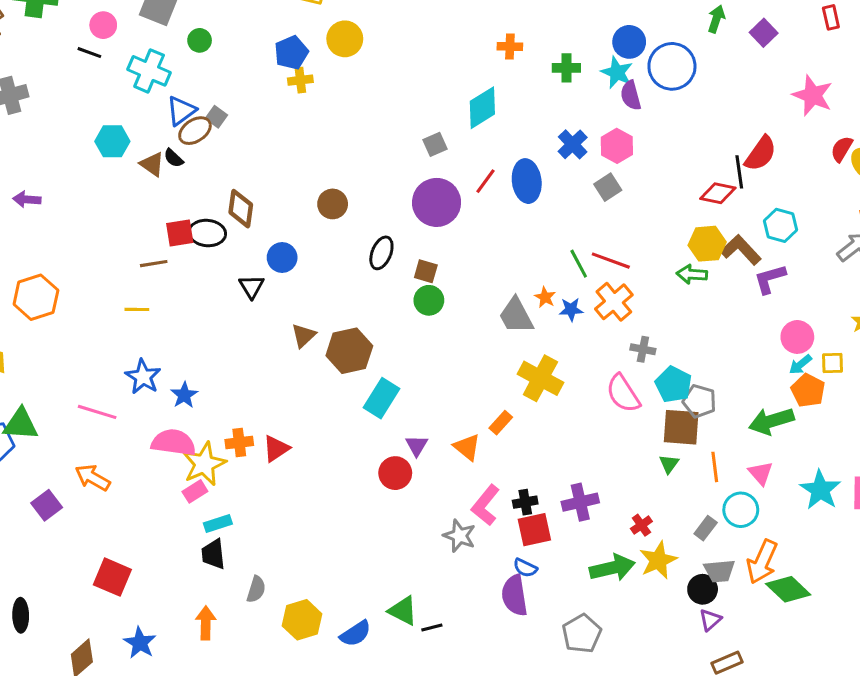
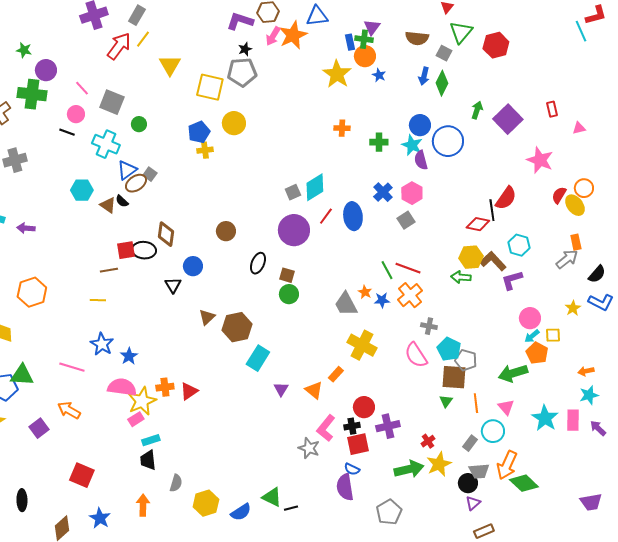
purple square: (764, 33) -> (508, 119), size x1.6
cyan diamond: (482, 108) -> (315, 187), moved
red circle: (395, 473) -> (364, 407), moved

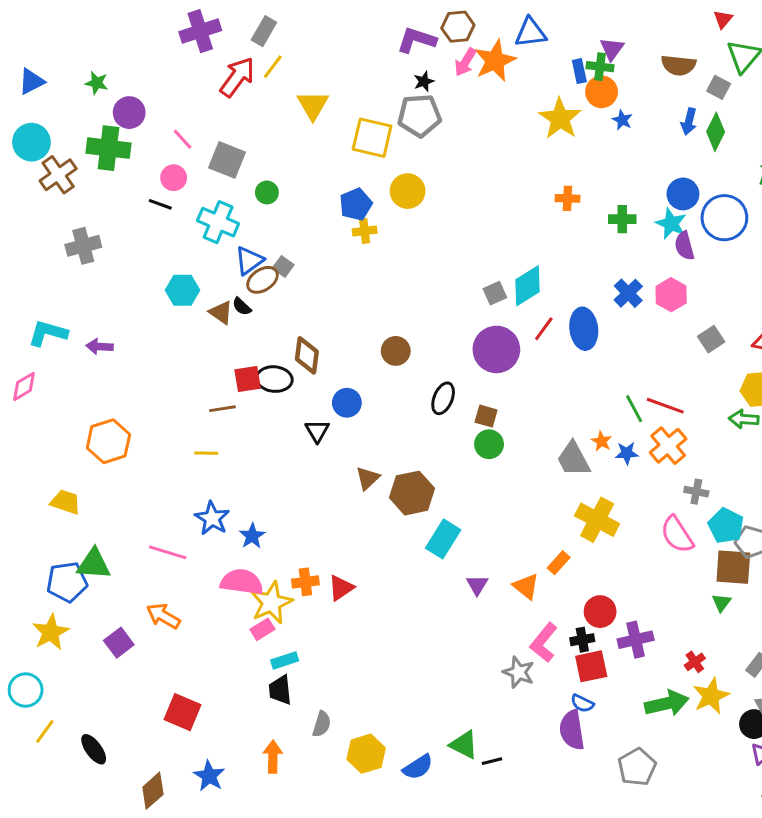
gray square: (406, 220) -> (711, 339), moved
black ellipse: (22, 500) -> (94, 749), turned -35

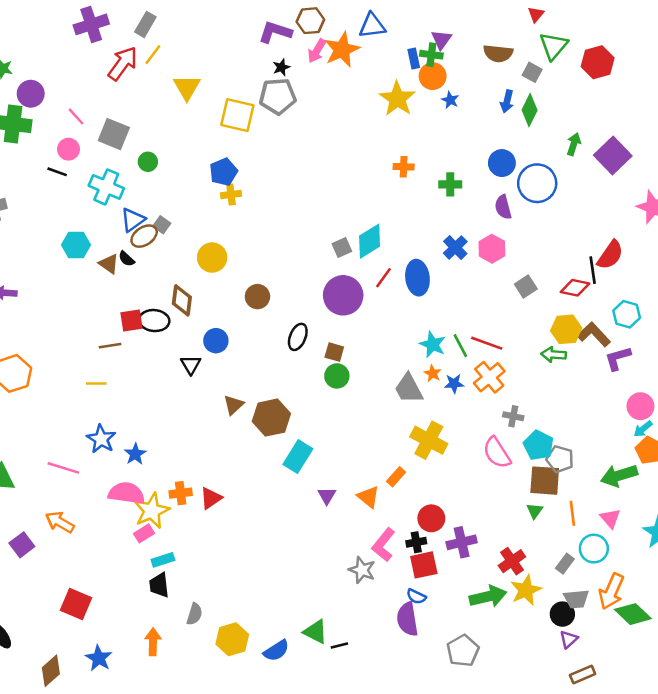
yellow circle: (408, 191) -> (212, 258), moved
cyan star: (671, 224) -> (433, 344), moved
red cross: (695, 662) -> (512, 561), size x1.5

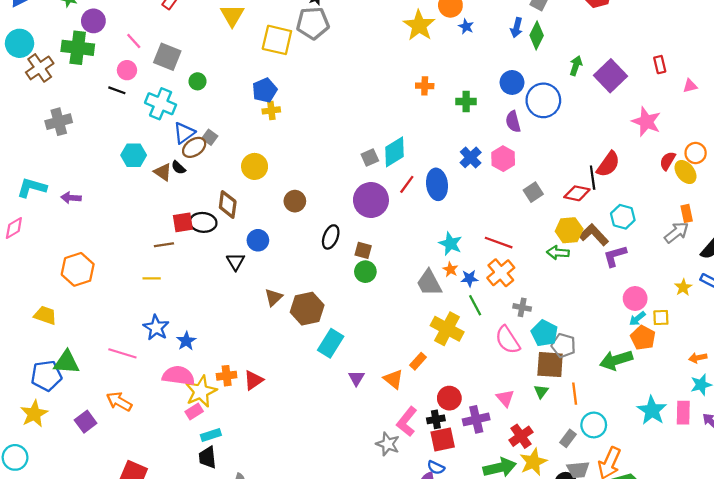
green line: (460, 346) -> (475, 305), moved
pink triangle: (610, 518) -> (505, 398), moved

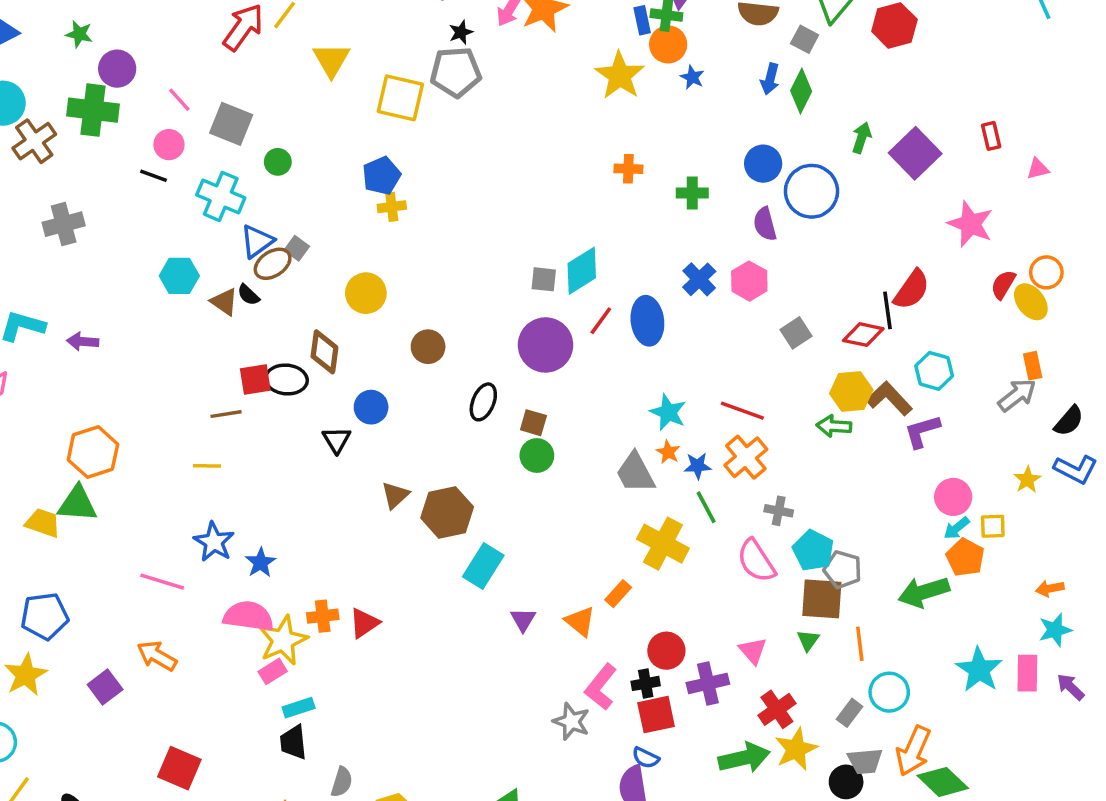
gray square: (370, 157) -> (544, 279), turned 30
green triangle: (67, 362) -> (77, 504), moved

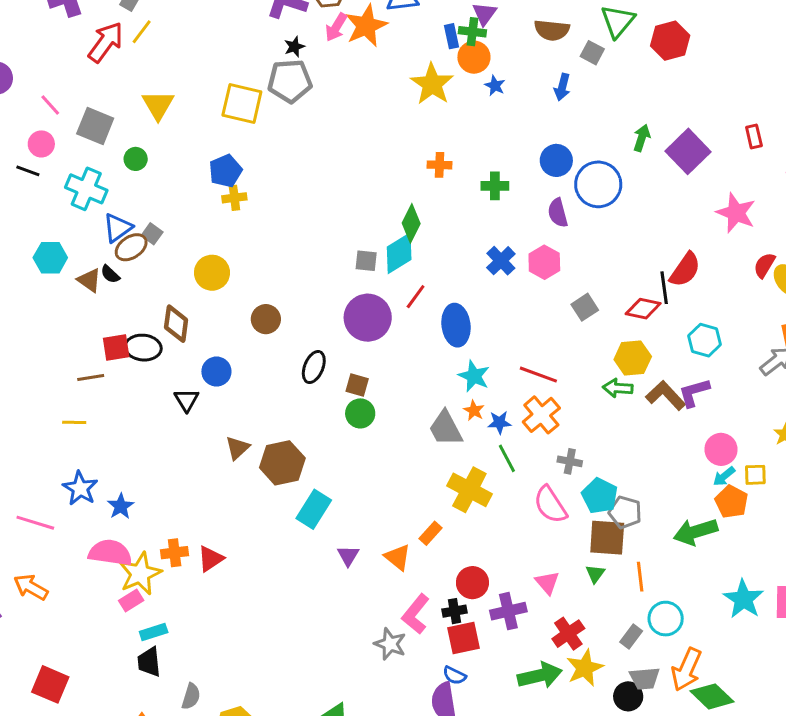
yellow triangle: (331, 60) -> (158, 105), moved
green diamond: (801, 91) -> (411, 223), moved
blue ellipse: (647, 321) -> (456, 325), moved
brown L-shape: (889, 398) -> (666, 395), moved

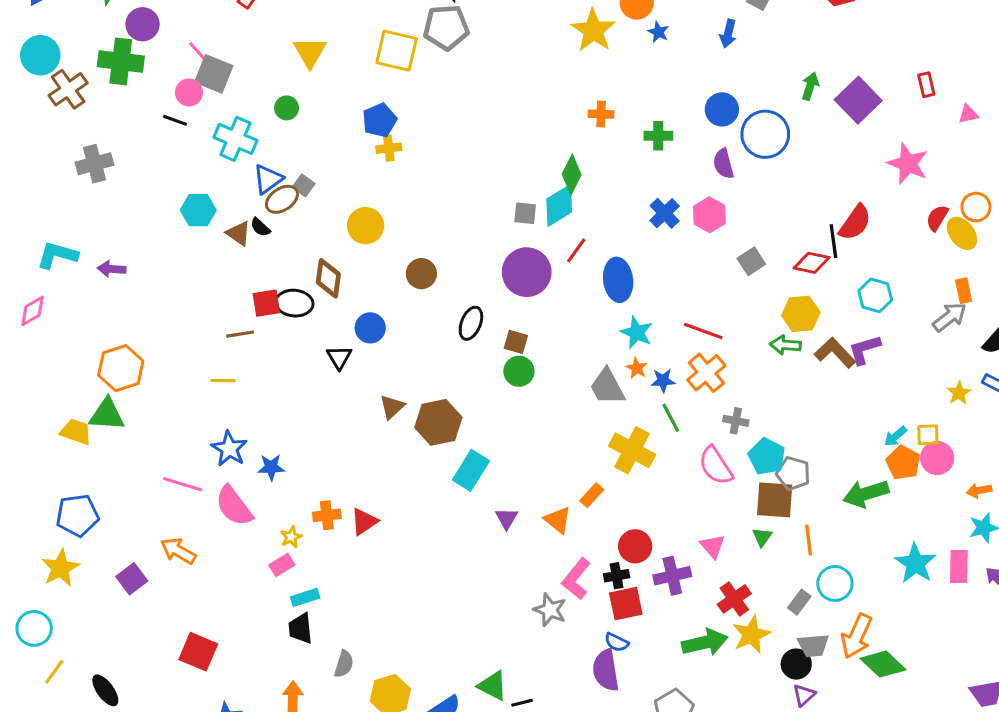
gray square: (95, 126) -> (214, 74), moved
pink circle: (721, 449) -> (937, 458), moved
blue star: (121, 506) -> (271, 467), turned 30
pink semicircle: (110, 553) -> (234, 506), moved, turned -135
yellow star: (140, 574) -> (291, 537), size x0.5

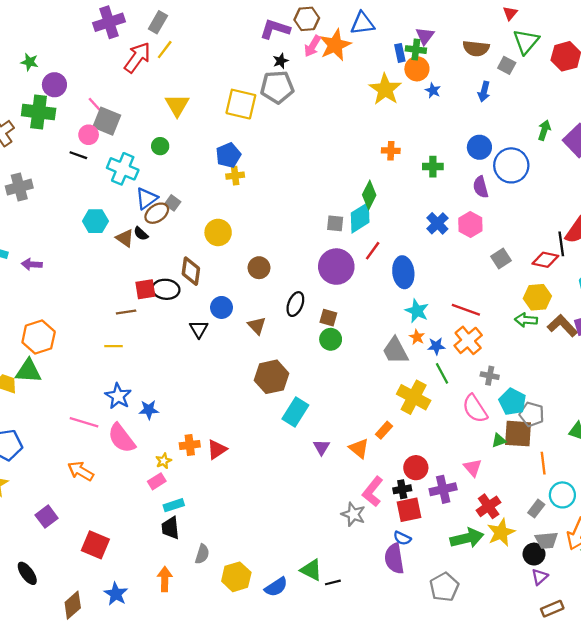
brown triangle: (392, 407) -> (257, 326), moved, turned -30
green triangle: (762, 537) -> (499, 440), moved, turned 35
purple square: (132, 579) -> (47, 517), moved

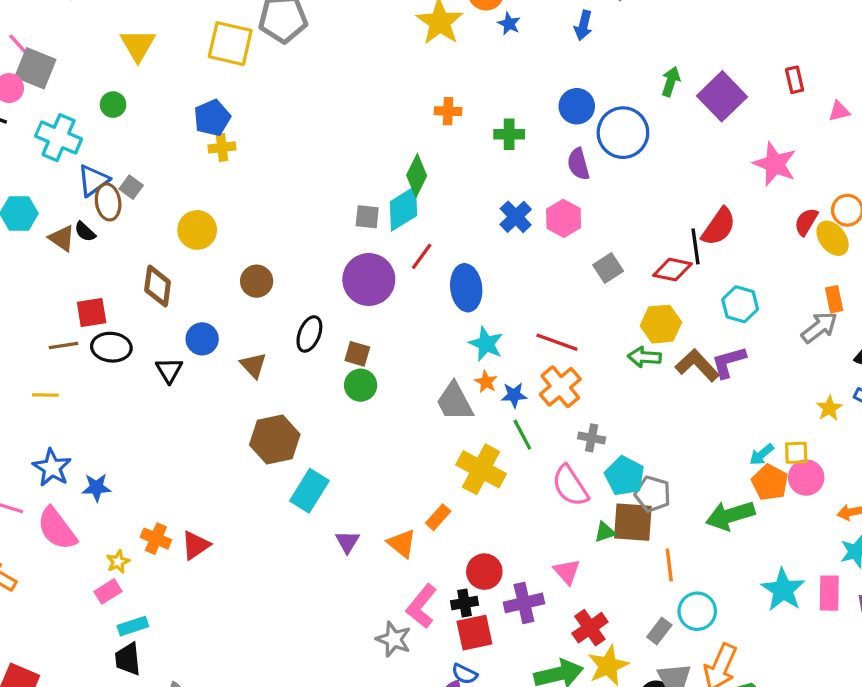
brown ellipse: (157, 213) -> (108, 202), turned -65
black ellipse: (166, 289) -> (111, 347), moved
orange cross: (190, 445) -> (156, 539), turned 30

